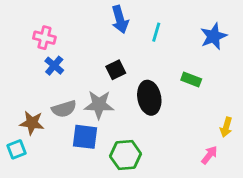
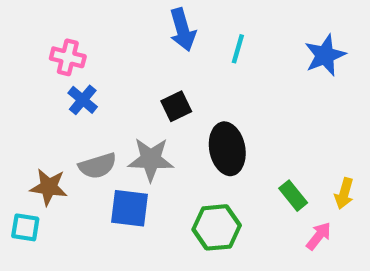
green rectangle: (191, 80) -> (293, 196), moved, turned 30
cyan square: (17, 149) -> (25, 227), turned 30
green hexagon: (126, 155) -> (217, 227), moved

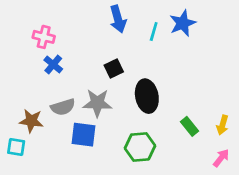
blue star: (325, 55) -> (183, 23), moved
pink arrow: (319, 236) -> (221, 158), moved

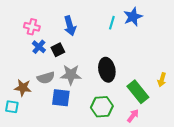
blue arrow: (118, 19) -> (70, 26), moved
black square: (114, 69) -> (58, 50), moved
yellow arrow: (222, 125) -> (162, 80), moved
green rectangle: (189, 126) -> (138, 92), size x1.6
pink arrow: (221, 158) -> (133, 116), moved

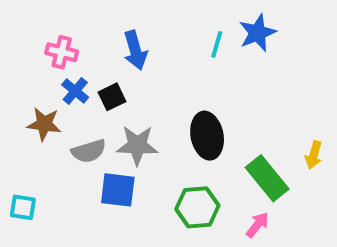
brown star: (23, 88) -> (44, 124), moved

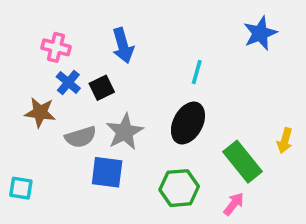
blue star: (257, 33) -> (260, 33), moved
cyan line: (217, 44) -> (197, 72), moved
black ellipse: (207, 136) -> (188, 123), turned 39
gray star: (137, 145) -> (125, 132), turned -30

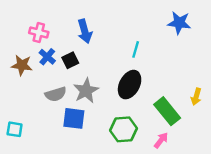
blue star: (260, 33) -> (179, 23), turned 30
brown star: (40, 112) -> (22, 65), moved

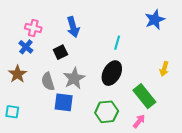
blue star: (179, 23) -> (155, 20), turned -30
blue cross: (47, 57) -> (26, 47), moved
brown star: (22, 65) -> (18, 74), moved, turned 30
gray semicircle: (56, 94) -> (48, 81), turned 90
yellow arrow: (196, 97) -> (164, 69), moved

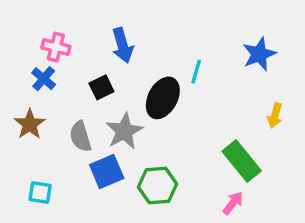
blue star: (155, 20) -> (259, 54), moved
black ellipse: (112, 73) -> (163, 98), moved
blue square: (64, 102) -> (107, 171), turned -30
cyan square: (12, 112) -> (40, 193), moved
green hexagon: (107, 112) -> (158, 186), moved

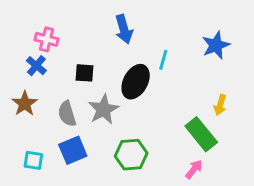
blue arrow: (122, 45) -> (124, 29), moved
black square: (101, 87) -> (85, 73), turned 30
yellow arrow: (275, 115) -> (220, 105), moved
blue square: (107, 171) -> (73, 150), moved

